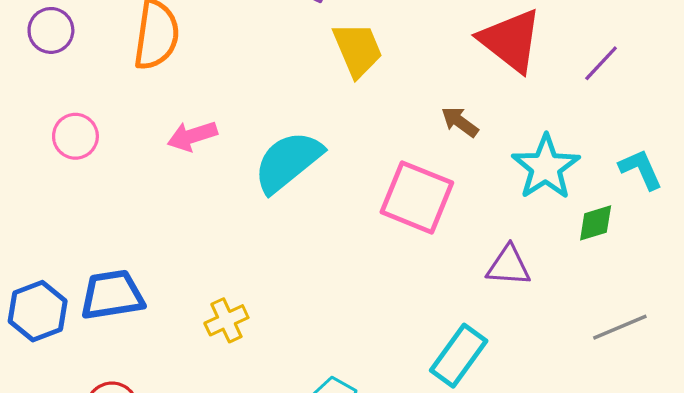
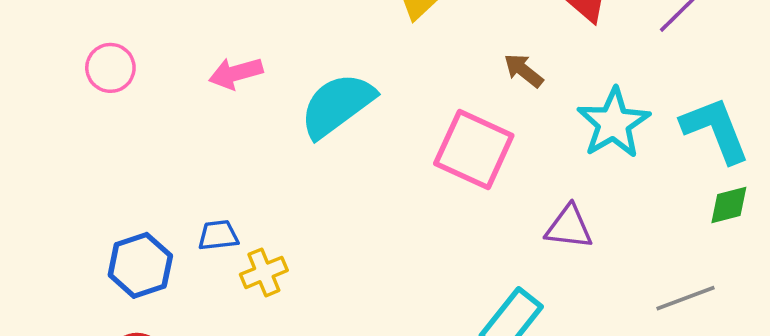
cyan L-shape: (641, 169) -> (715, 130), size x1.5
green diamond: (596, 223) -> (729, 205), moved
blue trapezoid: (112, 295) -> (218, 235), moved, size x0.6
blue hexagon: (38, 311) -> (140, 265), moved

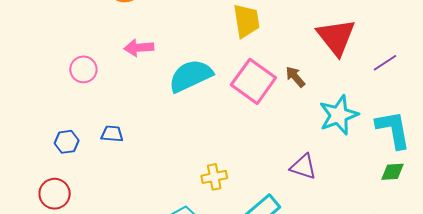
pink circle: (110, 68) -> (83, 69), moved
pink square: (474, 150) -> (253, 81), moved
blue hexagon: (140, 265) -> (67, 142), size x0.7
yellow cross: (264, 272) -> (214, 177), moved

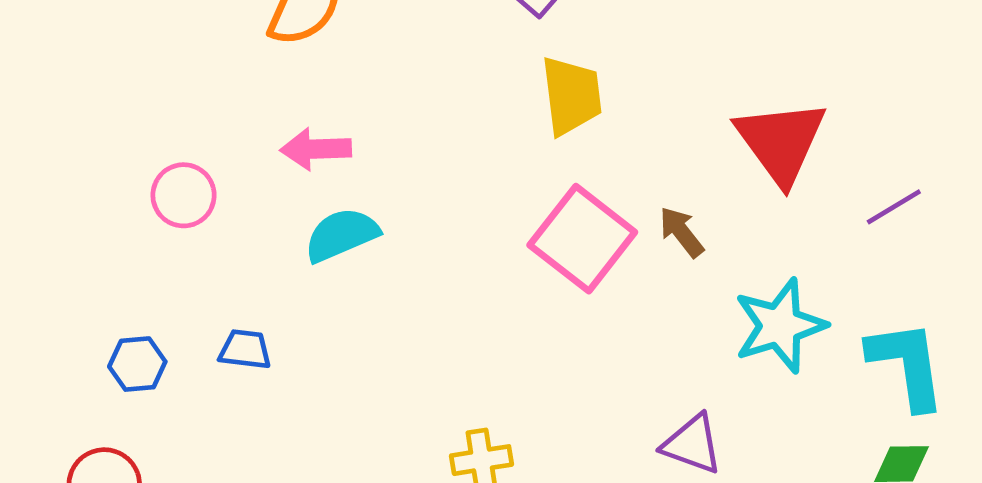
cyan semicircle: (191, 76) -> (342, 235), moved, size x0.7

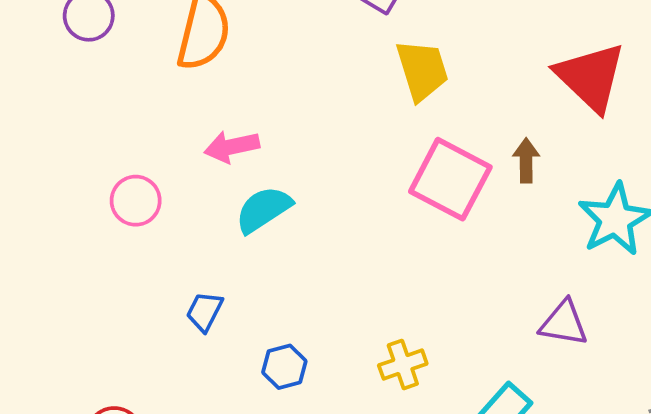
brown arrow: (681, 232) -> (526, 160), turned 48
blue trapezoid: (245, 349) -> (205, 312), turned -60
blue hexagon: (137, 364) -> (284, 367), moved

